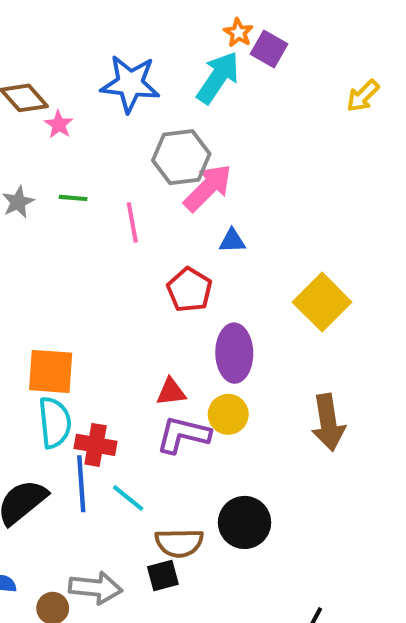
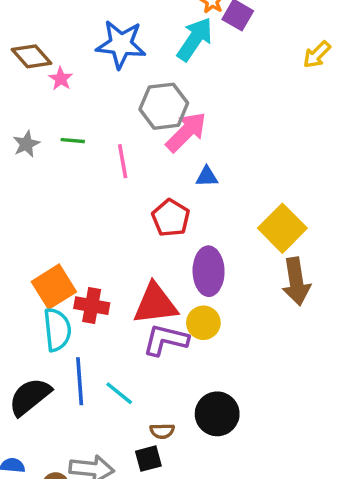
orange square: (51, 371) -> (54, 287), turned -36
red triangle: (171, 392) -> (155, 304), size x1.8
brown arrow: (328, 422) -> (296, 282), moved
red cross: (96, 445) -> (92, 306), moved
brown semicircle: (179, 543) -> (162, 431), size x0.6

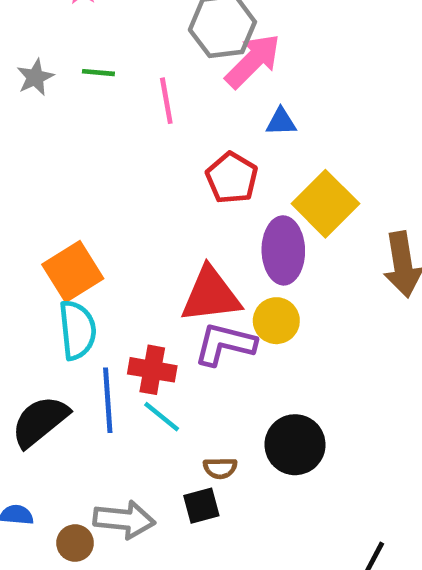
yellow square: (282, 228) -> (325, 204), moved
red cross: (92, 306) -> (152, 370), moved

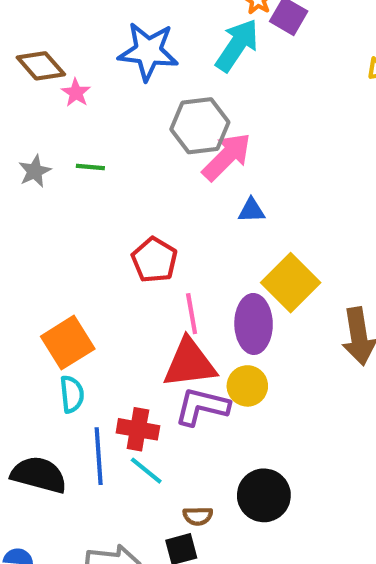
pink line: (166, 101) -> (192, 314), moved
red pentagon: (232, 178) -> (154, 260), moved
cyan semicircle: (77, 330) -> (72, 394), size x0.7
black semicircle: (40, 421) -> (39, 475), turned 54

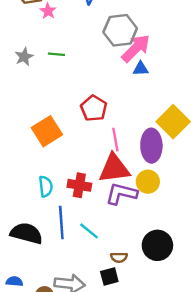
blue triangle: (251, 210) -> (141, 69), moved
orange square: (68, 343) -> (47, 131), moved
red cross: (138, 429) -> (79, 185), moved

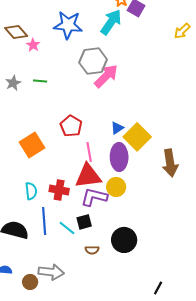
blue triangle: (141, 69) -> (117, 128), moved, turned -32
black square: (109, 277) -> (84, 222), moved

